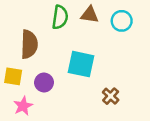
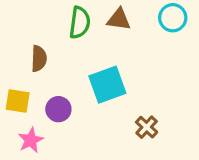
cyan circle: (122, 21) -> (173, 18), moved
brown semicircle: (29, 44) -> (39, 59), size x0.7
cyan square: (81, 64) -> (107, 85), turned -32

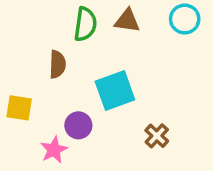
brown semicircle: (39, 59) -> (57, 64), moved
purple circle: (58, 109) -> (78, 125), moved
pink star: (31, 140) -> (54, 150), moved

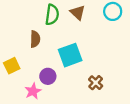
brown triangle: (127, 21) -> (78, 13), turned 35
yellow square: (19, 108) -> (12, 66), turned -35

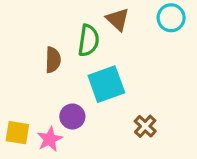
green semicircle: (52, 15) -> (89, 40), moved
yellow square: (12, 66) -> (17, 133), moved, turned 35

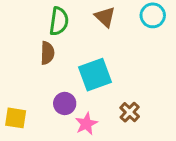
green semicircle: (89, 40) -> (59, 21), moved
pink star: (50, 139) -> (86, 124), moved

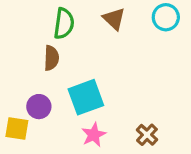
cyan square: (95, 75) -> (86, 97), moved
purple circle: (65, 103) -> (39, 107), moved
brown cross: (130, 112) -> (147, 135), moved

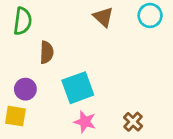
green semicircle: (64, 23) -> (23, 21), moved
purple circle: (39, 107) -> (25, 89), moved
pink star: (94, 135) -> (85, 122), turned -30

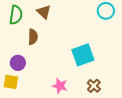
brown triangle: (103, 17) -> (44, 12), moved
cyan square: (78, 88) -> (83, 55), moved

